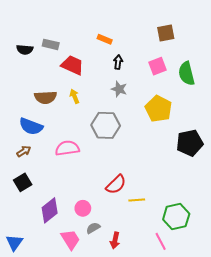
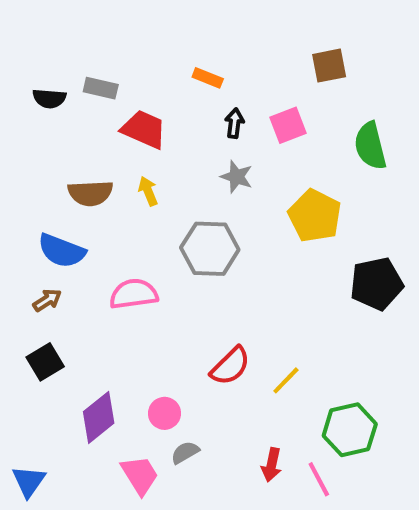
pink square: (157, 66) -> (288, 125), moved
yellow line: (137, 200) -> (286, 380), moved, turned -42
red arrow: (115, 240) -> (272, 465), moved

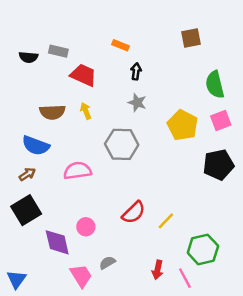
pink square: (288, 125) -> (221, 120), moved
black square: (45, 362) -> (26, 210), size x1.4
pink circle: (165, 413) -> (86, 227), moved
purple diamond: (99, 417) -> (57, 242), turned -64

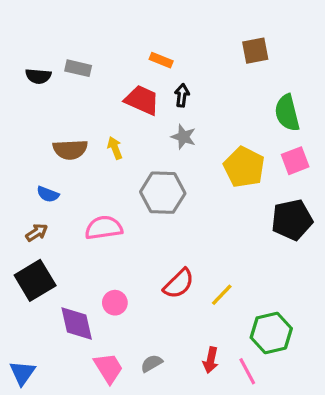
red trapezoid: (83, 75) -> (142, 100), moved
blue semicircle: (36, 146) -> (48, 194), size x0.6
gray semicircle: (107, 263) -> (152, 363), moved

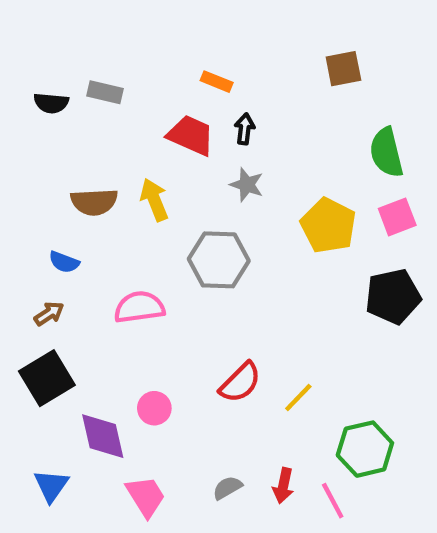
yellow arrow: (115, 148) -> (154, 200), size x1.4
gray semicircle: (152, 363) -> (227, 488), moved
blue triangle: (22, 373) -> (51, 486), moved

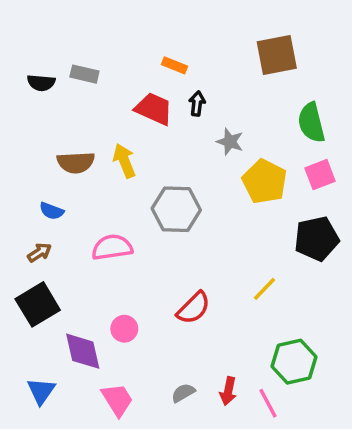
brown square: (343, 69) -> (277, 55), size x1.4
gray star: (247, 185) -> (230, 142), moved
yellow line: (298, 397) -> (265, 289), moved

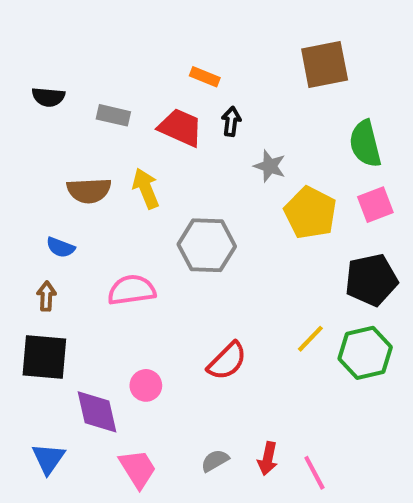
gray rectangle: (84, 74) -> (113, 115), moved
brown arrow: (39, 253) -> (46, 296), turned -55
black square: (38, 304) -> (44, 357), turned 36
green hexagon: (294, 362) -> (365, 353), moved

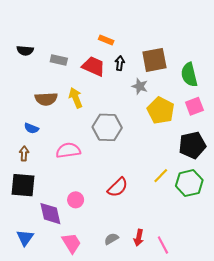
brown square: (325, 65) -> (154, 60), moved

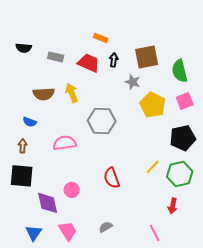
red semicircle: (118, 187) -> (112, 178), turned 115
blue triangle: (25, 238) -> (34, 233), moved
red arrow: (139, 238) -> (173, 206), moved

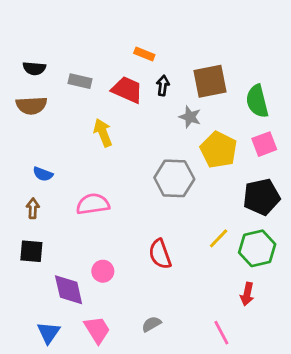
brown semicircle: (44, 94) -> (31, 105), moved
gray hexagon: (102, 121) -> (174, 178), moved
black square: (22, 176) -> (31, 251), size x0.7

